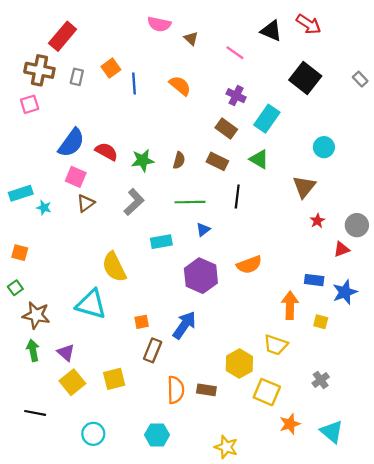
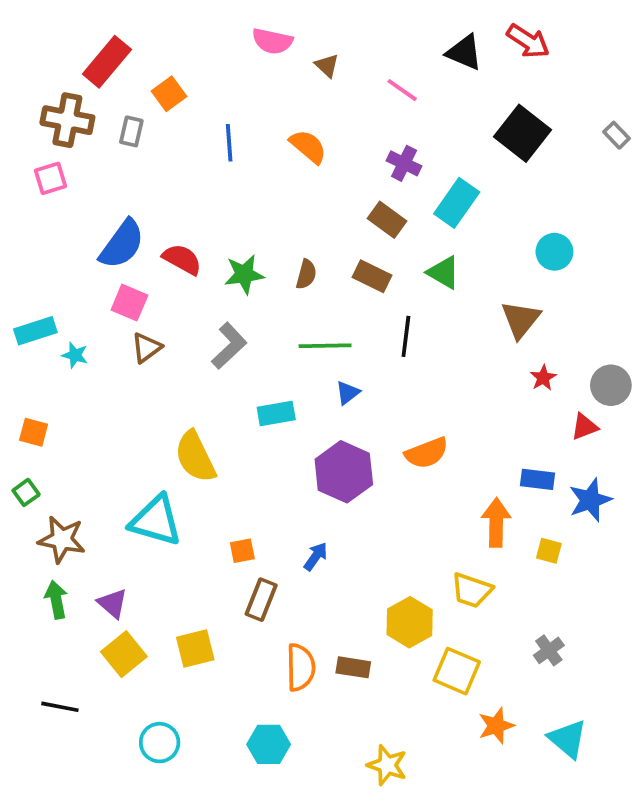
orange square: (111, 68) -> (169, 94), moved
blue arrow: (184, 325) -> (316, 556), size x0.6

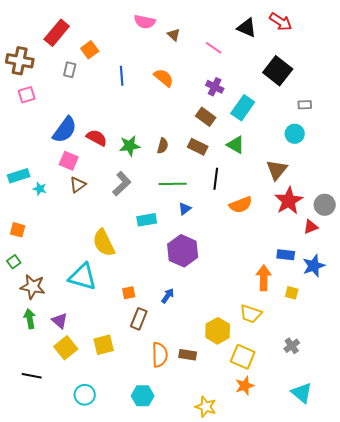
brown cross: (67, 120) -> (20, 61), moved
gray rectangle: (617, 135) -> (305, 105), moved, turned -48
red star: (543, 378) -> (289, 201), size x2.0
orange semicircle: (427, 453) -> (241, 205), moved
orange star: (496, 726) -> (245, 386), moved

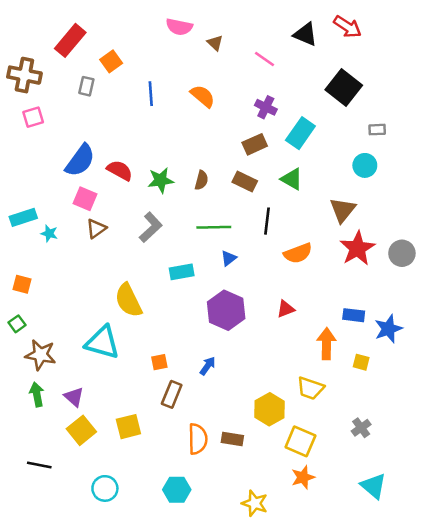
brown rectangle: (206, 117) -> (255, 144), turned -60
red triangle: (311, 227) -> (286, 309), moved

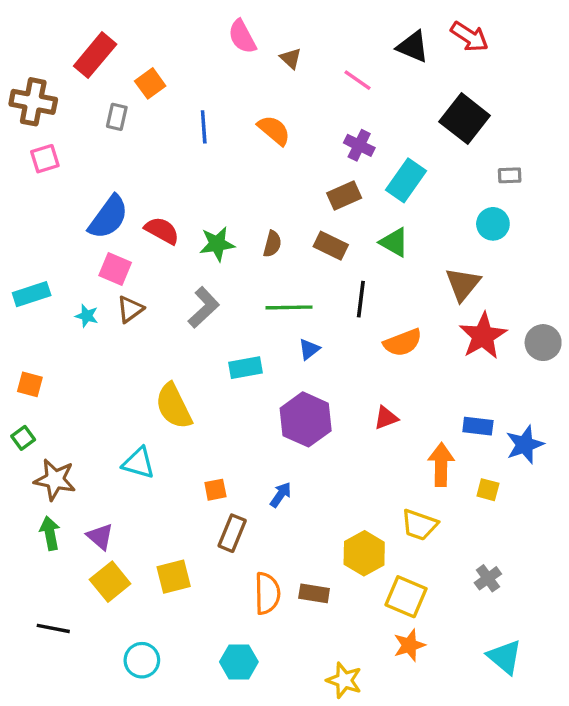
pink semicircle: (179, 27) -> (242, 37), turned 50
cyan star: (49, 233) -> (87, 316), moved
cyan triangle: (102, 342) -> (139, 463), size x0.7

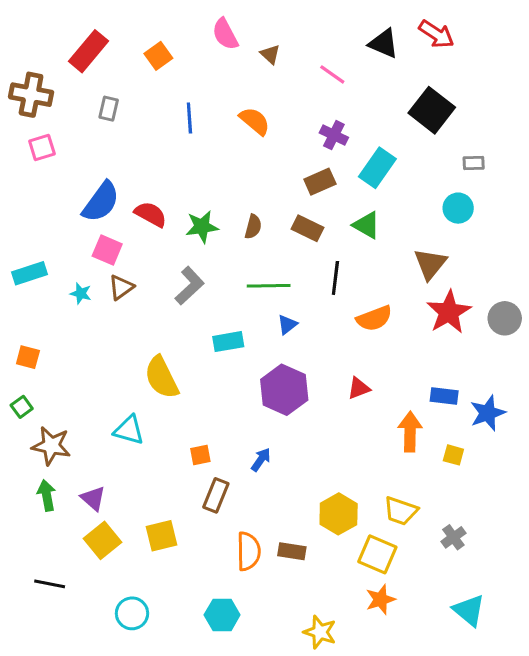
orange square: (150, 83) -> (158, 56), moved
yellow trapezoid: (419, 525) -> (401, 511), moved

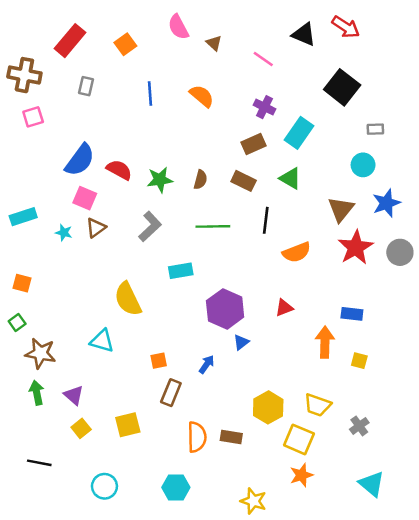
blue triangle: (287, 325) -> (241, 342), moved
blue star: (488, 413) -> (386, 203), moved
yellow square: (102, 540) -> (81, 428), size x0.7

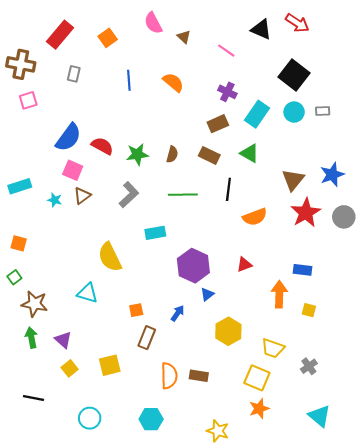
cyan circle: (363, 165) -> (294, 112), moved
yellow hexagon: (268, 407) -> (228, 331), moved

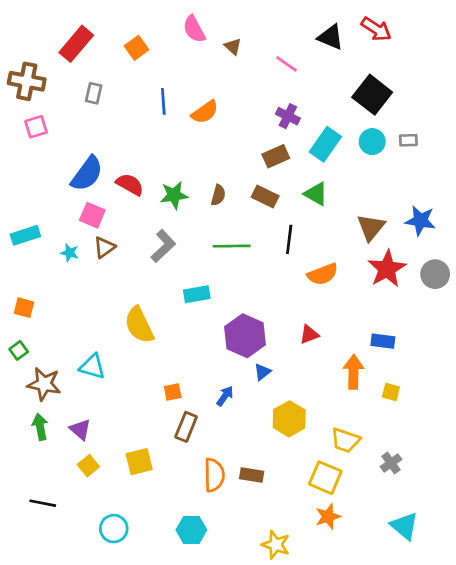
orange semicircle: (173, 82) -> (205, 112), moved, turned 105
blue star: (332, 175) -> (420, 221), turned 30
cyan triangle: (88, 293) -> (92, 367), moved

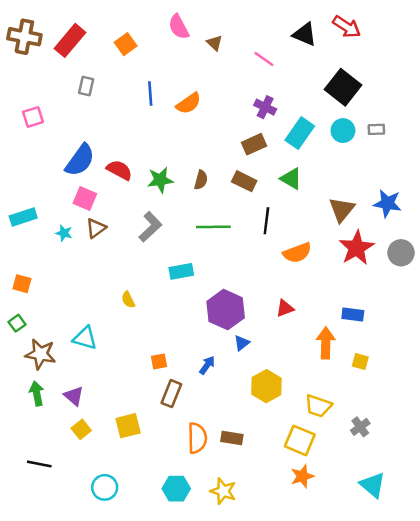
brown cross: (27, 81) -> (24, 37), moved
yellow semicircle: (139, 325) -> (128, 300), size x0.5
yellow star: (276, 545) -> (223, 491), moved

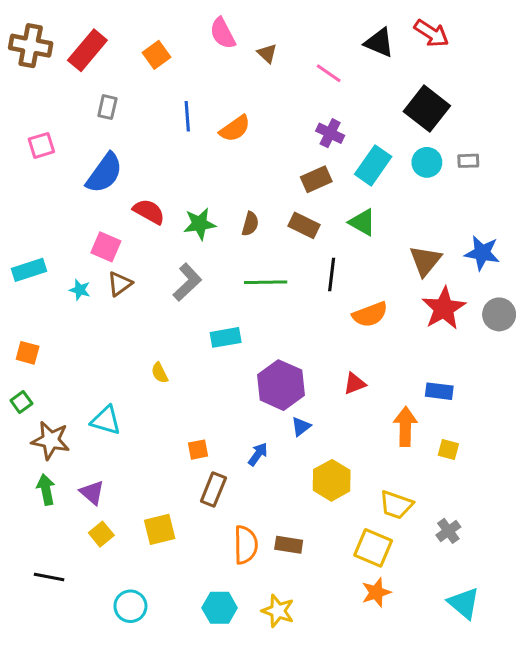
blue semicircle: (80, 160) -> (104, 173), moved

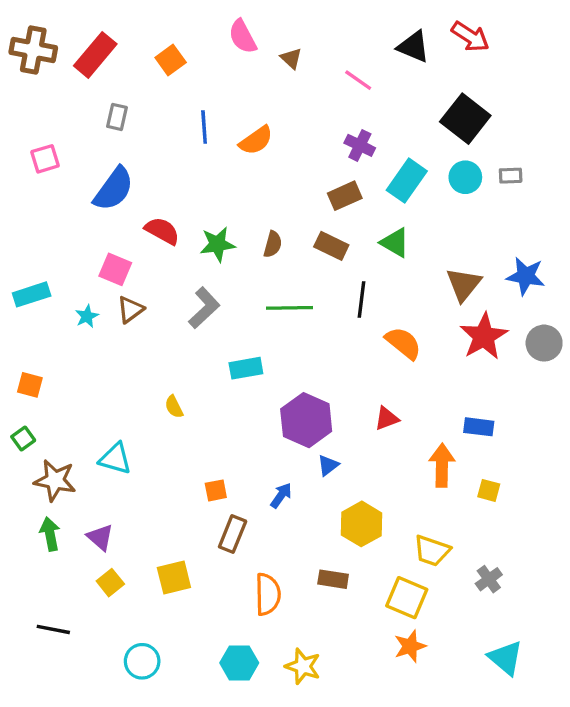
cyan star: (80, 290) -> (87, 316), turned 30
orange semicircle: (370, 314) -> (403, 343), turned -120
brown rectangle: (289, 545) -> (333, 579), moved

